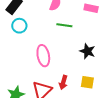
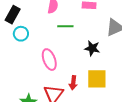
yellow square: (87, 82) -> (97, 79), size x1.5

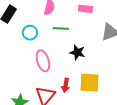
cyan circle: (21, 34) -> (30, 33), moved
black star: (92, 48) -> (77, 52), moved

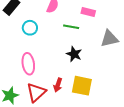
green line: (61, 29) -> (71, 27), moved
pink ellipse: (43, 61) -> (28, 64), moved

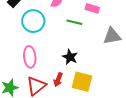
cyan circle: (30, 28) -> (33, 21), size x1.5
black star: (74, 54) -> (70, 57), moved

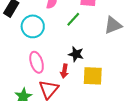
green line: (74, 22) -> (73, 19), turned -49
red arrow: (58, 80) -> (64, 71), moved

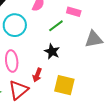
black star: (76, 54) -> (52, 52), moved

